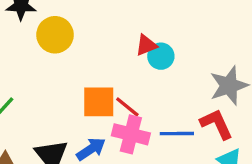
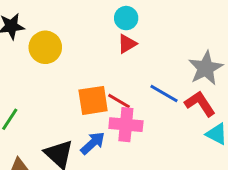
cyan circle: (161, 56) -> (126, 18), moved
blue line: (177, 134) -> (164, 93), moved, turned 40

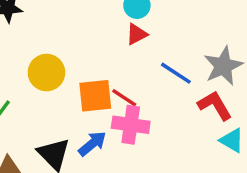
yellow circle: (45, 47) -> (46, 73), moved
blue line: (164, 93) -> (176, 73), moved

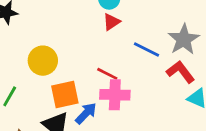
orange square: (95, 96) -> (65, 94), moved

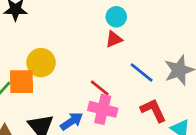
red L-shape: (181, 72) -> (153, 110), moved
orange square: (65, 94) -> (21, 82), moved

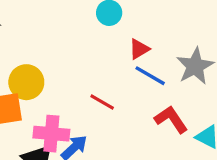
red triangle: (114, 39) -> (139, 49), moved
pink cross: (103, 109) -> (51, 134), moved

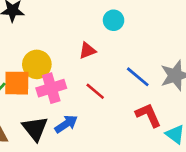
red triangle: (139, 49) -> (87, 51), moved
pink cross: (51, 134) -> (51, 88), moved, turned -32

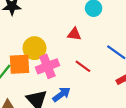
red triangle: (87, 51) -> (74, 34), turned 32

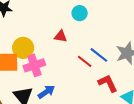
red line: (83, 66) -> (85, 61), moved

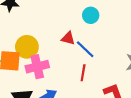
blue line: (99, 55) -> (85, 49), moved
red line: (85, 61) -> (83, 73), moved, turned 56

